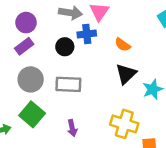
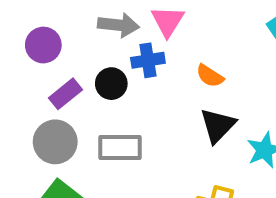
purple rectangle: (24, 46) -> (66, 94), moved

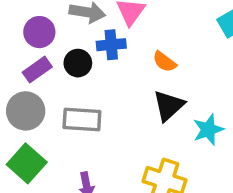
purple circle: (43, 45) -> (39, 32), moved

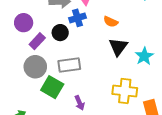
purple circle: (39, 32) -> (24, 23), moved
green square: (27, 163) -> (52, 87), moved

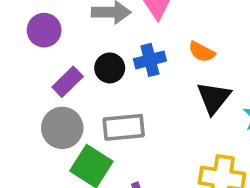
blue cross: (78, 18) -> (150, 60), moved
purple circle: (24, 23) -> (44, 30), moved

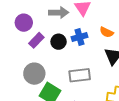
purple rectangle: (68, 82) -> (36, 40), moved
gray rectangle: (124, 127) -> (80, 75), moved

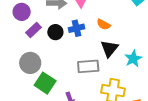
gray rectangle: (80, 75) -> (88, 66), moved

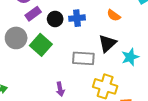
orange semicircle: (103, 24) -> (114, 15), moved
gray circle: (30, 63) -> (16, 38), moved
green square: (45, 83) -> (41, 45), moved

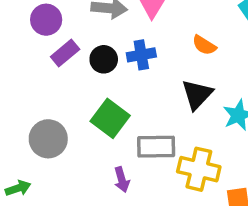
gray circle: (16, 38) -> (48, 139), moved
green square: (41, 45) -> (110, 118), moved
gray rectangle: (83, 58) -> (156, 147), moved

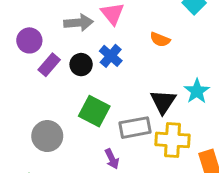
blue cross: (141, 55) -> (111, 56), turned -30
black triangle: (197, 94) -> (163, 102), moved

